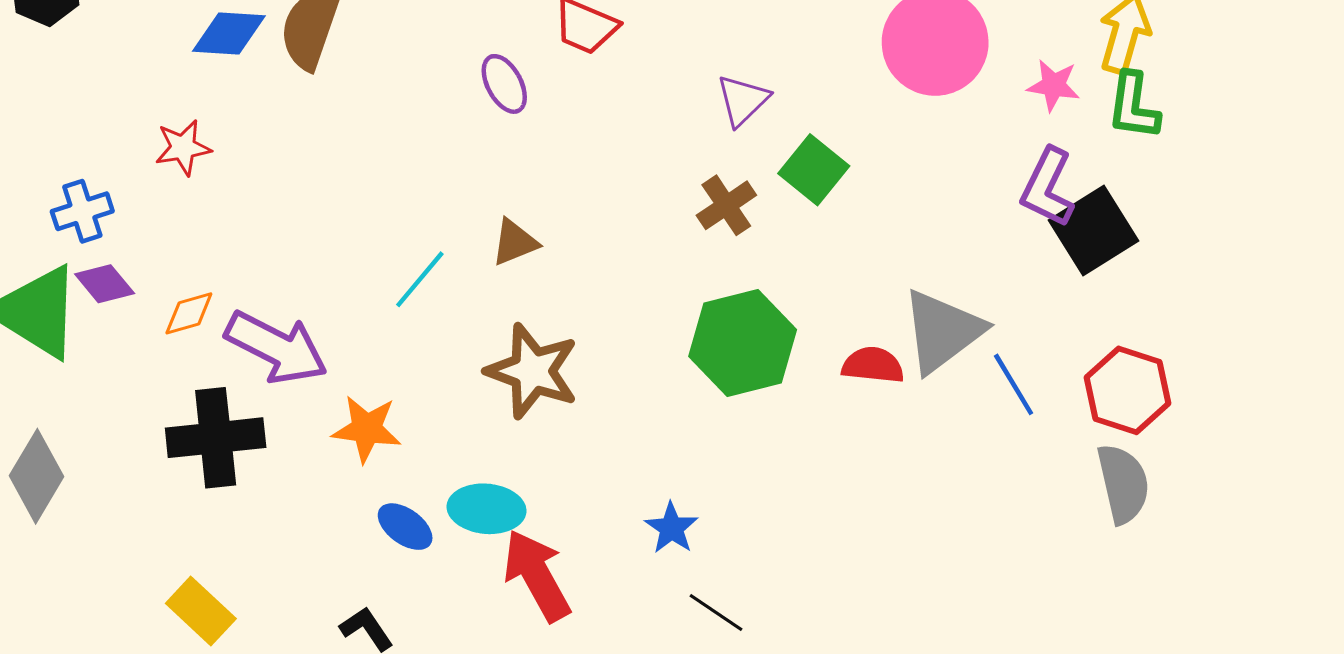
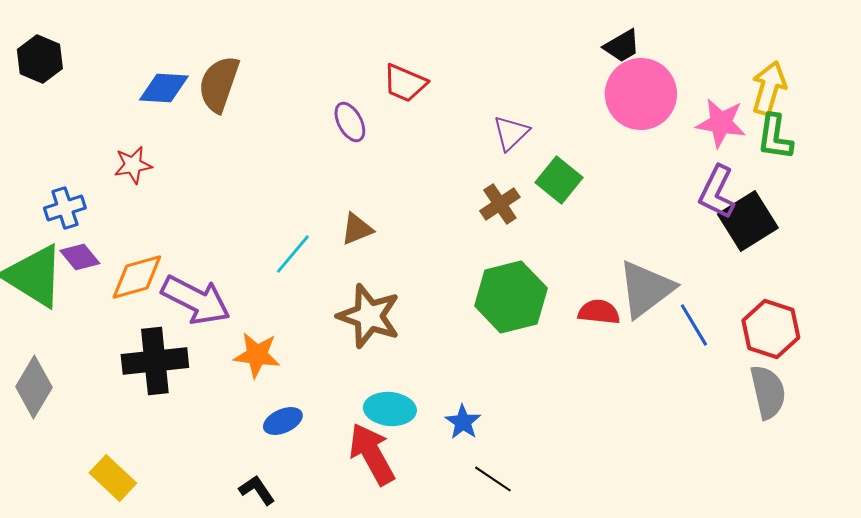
pink star: (1054, 85) -> (721, 123), size x1.4
orange diamond: (189, 313) -> (137, 277), size x1.5
cyan ellipse: (487, 509) -> (390, 409), moved
blue ellipse: (405, 527) -> (283, 421), turned -60
yellow rectangle: (201, 611) -> (113, 478), moved

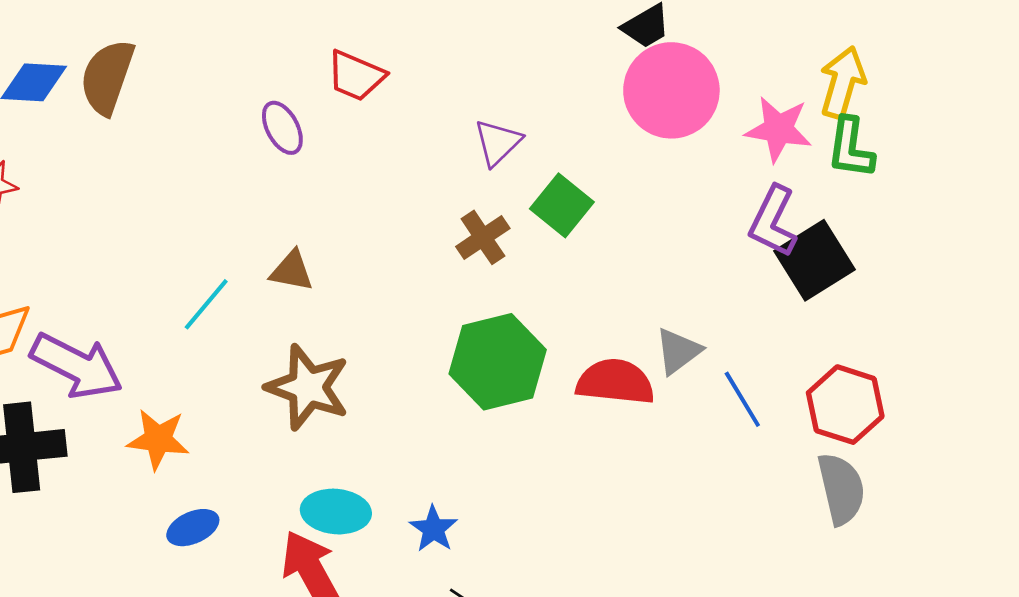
brown triangle: (357, 229) -> (292, 271), turned 33
gray triangle: (646, 289) -> (678, 351), size x0.6
red semicircle: (599, 312) -> (615, 382), size x1.4

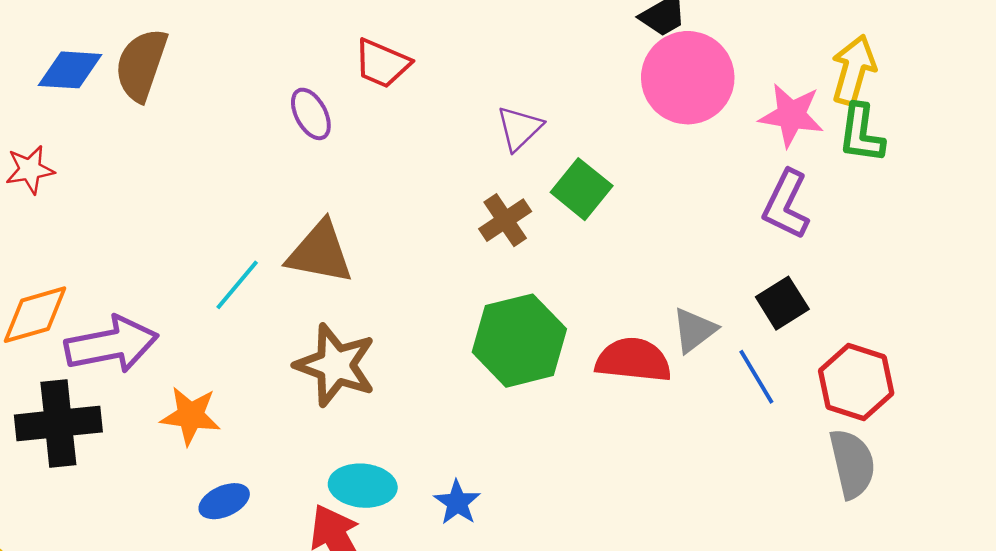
black square: (814, 260) -> (782, 303), moved, size x0.7
brown triangle: (292, 271) -> (320, 253), size x1.6
purple arrow: (77, 366) -> (111, 344), turned -38

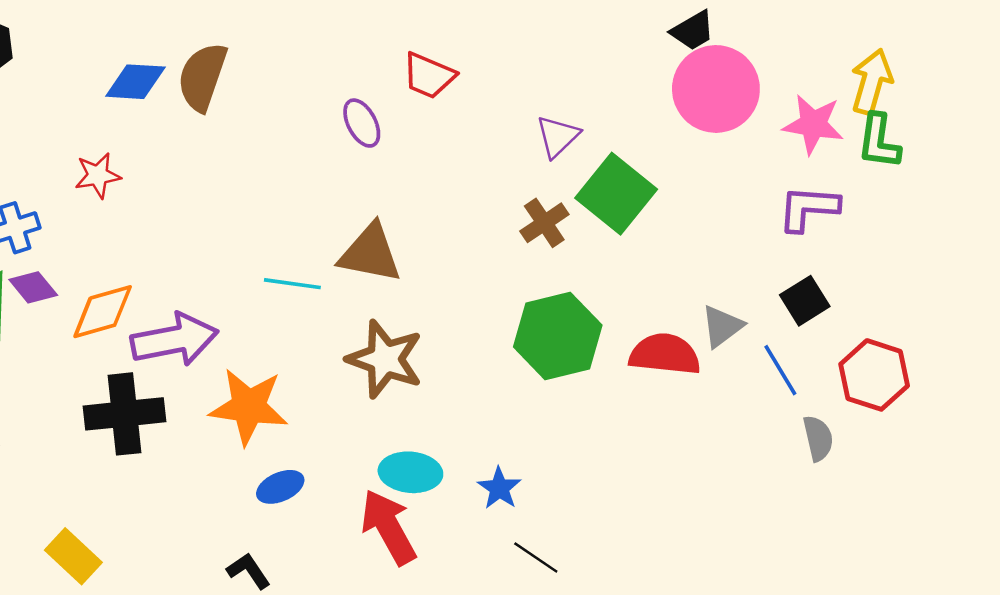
green square: (582, 189) -> (616, 194), size x1.4
purple L-shape: (786, 205) -> (808, 208), turned 68
cyan line: (237, 285) -> (292, 284), turned 58
orange star: (190, 416) -> (249, 407), size x1.4
gray semicircle: (852, 464) -> (818, 438), moved, size x0.7

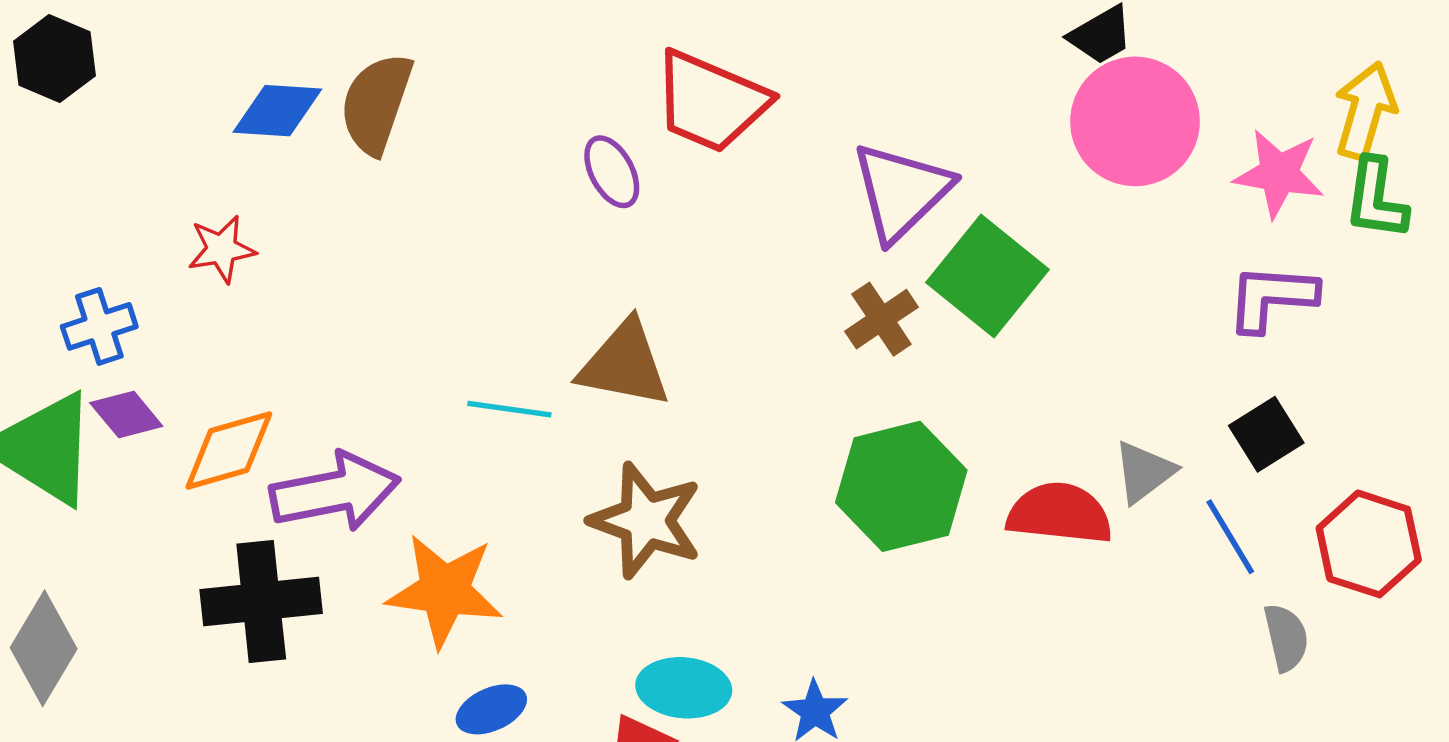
red trapezoid: (429, 76) -> (711, 102), size x1.5
purple triangle: (558, 136) -> (901, 192), size x1.6

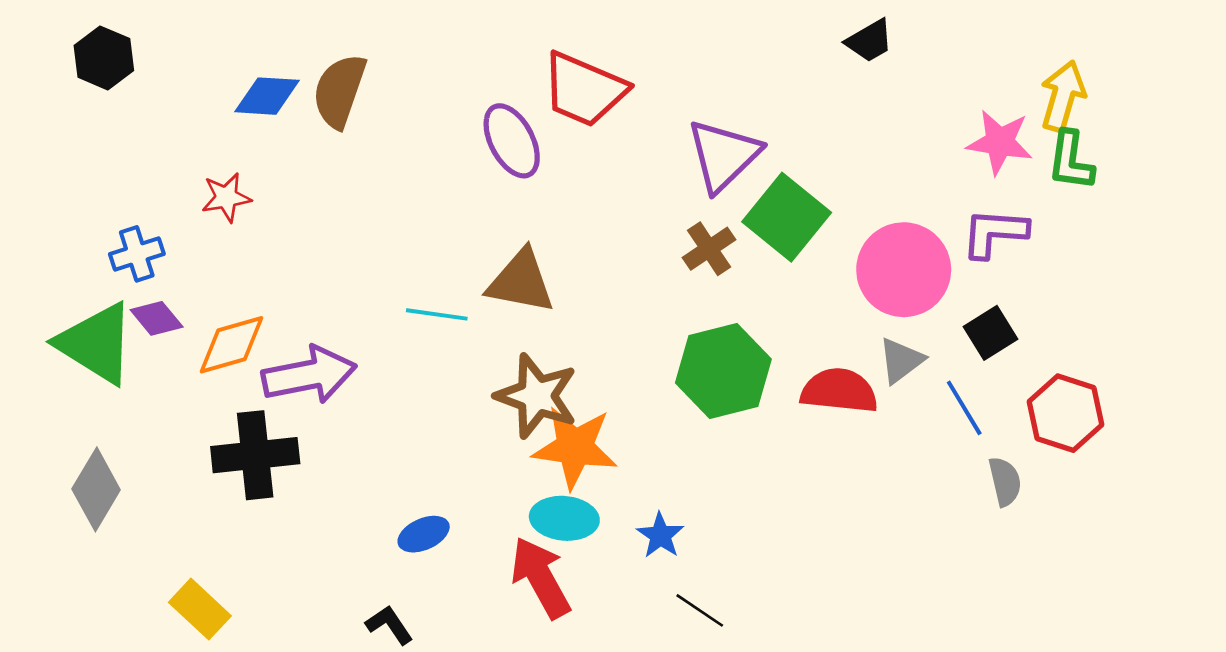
pink circle: (1135, 121) -> (904, 270), moved
purple ellipse: (612, 172) -> (512, 141), size x1.4
orange star: (445, 591) -> (575, 447), moved

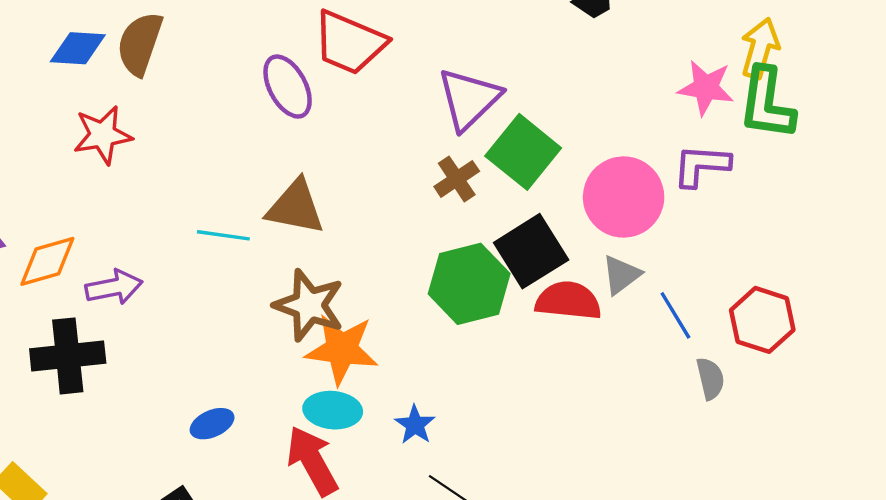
green L-shape: (1071, 161) -> (767, 103), size x1.4
red star: (226, 197) -> (103, 135), moved, size x1.4
black square: (990, 333) -> (531, 251), moved, size x1.6
purple arrow: (309, 375) -> (114, 287), size x0.7

